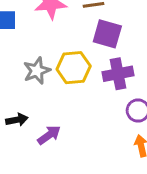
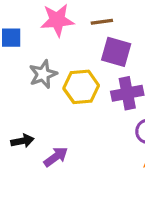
gray star: (37, 71) -> (43, 74), moved

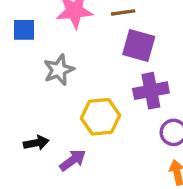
yellow hexagon: (81, 87) -> (101, 117), moved

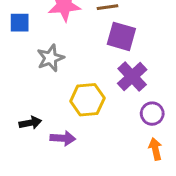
purple cross: (151, 91) -> (132, 77), turned -32
purple arrow: (73, 160) -> (63, 138), turned 40

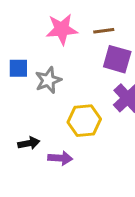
blue square: (20, 23) -> (18, 68), moved

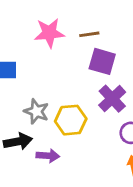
gray star: (48, 80) -> (36, 111), moved, turned -30
black arrow: (29, 143) -> (18, 141), size x1.4

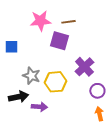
purple square: (102, 61) -> (59, 41), moved

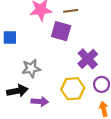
gray star: (31, 76) -> (31, 68), turned -30
yellow hexagon: (55, 82) -> (73, 89), moved

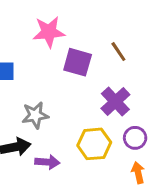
brown line: (71, 11) -> (118, 52), moved, turned 64

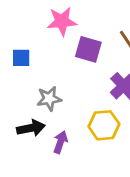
purple arrow: (47, 162) -> (60, 142), turned -75

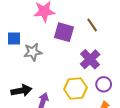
gray star: (49, 99) -> (33, 52), moved

